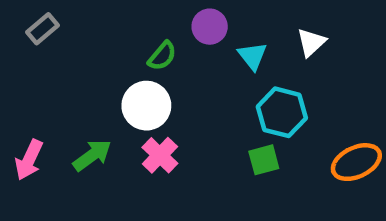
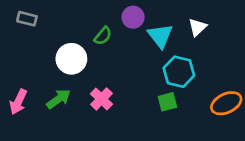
gray rectangle: (43, 29) -> (27, 19), turned 54
cyan triangle: (252, 56) -> (160, 36), size x1.4
white circle: (146, 106) -> (71, 59), moved

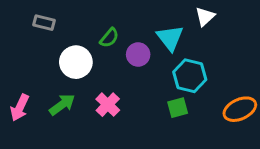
purple circle: (133, 17) -> (138, 55), moved
gray rectangle: (27, 19) -> (44, 23), moved
white triangle: (198, 27) -> (205, 17), moved

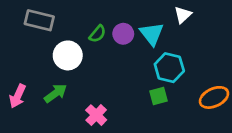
gray rectangle: (44, 23) -> (39, 20), size x1.5
purple circle: (138, 55) -> (123, 34), moved
pink cross: (108, 105) -> (96, 115), moved

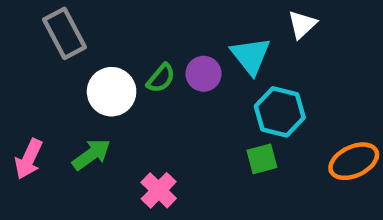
gray rectangle: (39, 20) -> (64, 33), turned 48
green semicircle: (98, 34) -> (161, 78), moved
purple circle: (123, 34) -> (203, 74), moved

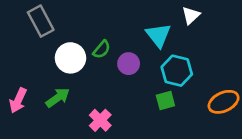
purple circle: (203, 74) -> (129, 64), moved

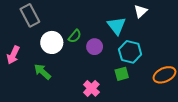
green arrow: (58, 98) -> (42, 72), turned -102
pink arrow: (18, 100) -> (13, 55), moved
pink cross: (100, 120) -> (91, 88), moved

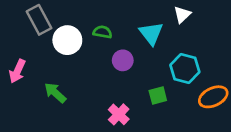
green semicircle: (75, 36) -> (102, 32), moved, turned -120
white circle: (52, 42) -> (67, 40), moved
cyan hexagon: (130, 52) -> (185, 68), moved

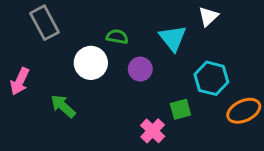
white circle: (67, 40) -> (91, 63), moved
pink cross: (119, 114) -> (153, 131), moved

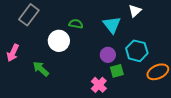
gray rectangle: (44, 23) -> (29, 15), turned 65
purple circle: (140, 69) -> (108, 55), moved

